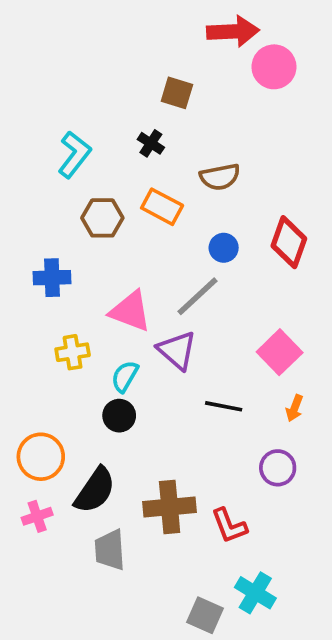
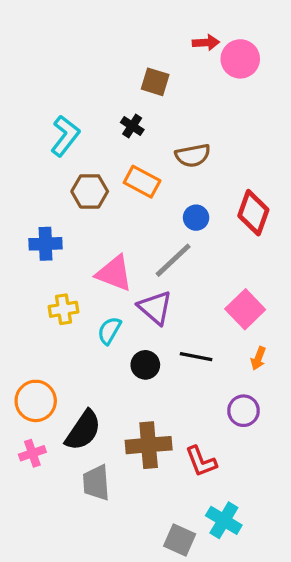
red arrow: (233, 31) -> (206, 43), moved, size x0.6
black circle: (119, 416) -> (145, 365), moved

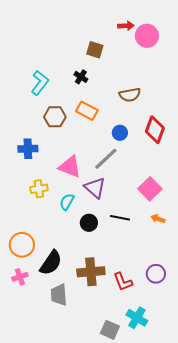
brown semicircle: (193, 155) -> (130, 95), moved
orange arrow: (258, 358) -> (158, 219), turned 88
purple circle: (243, 411) -> (156, 274), moved

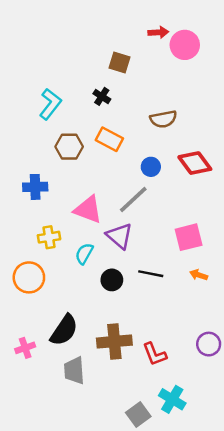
red diamond: (155, 130) -> (195, 163), turned -56
pink square: (150, 189) -> (189, 237), turned 30
orange circle: (22, 245) -> (29, 277), moved
purple circle: (156, 274) -> (209, 344), moved
gray square: (110, 330) -> (138, 414), turned 30

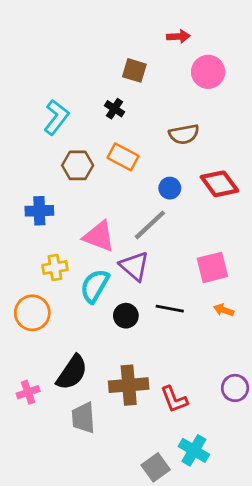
pink circle: (185, 45) -> (208, 72), moved
cyan semicircle: (84, 254) -> (95, 286), size x1.4

